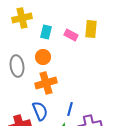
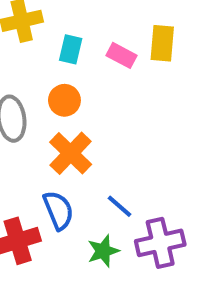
orange cross: (46, 83) -> (71, 153), turned -30
blue line: (70, 109) -> (119, 206), turned -64

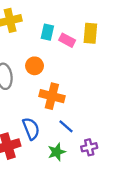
cyan rectangle: (71, 49) -> (47, 32), moved
orange cross: (71, 153) -> (52, 96), moved, turned -30
purple cross: (160, 243) -> (89, 147), size x0.6

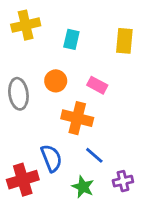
pink rectangle: (67, 40) -> (97, 85), moved
green star: (57, 152) -> (83, 187), turned -30

